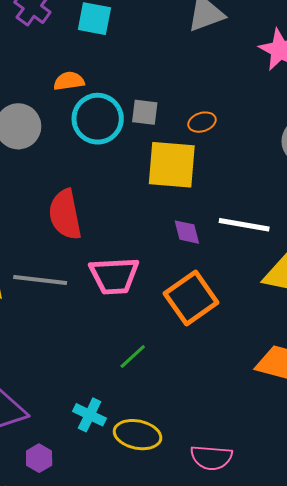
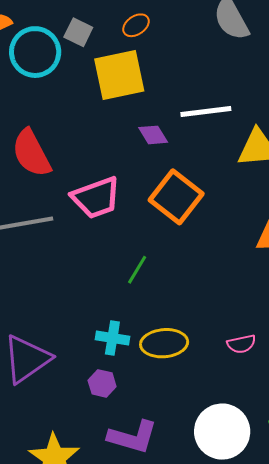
gray square: (145, 112) -> (78, 32), turned 36
purple hexagon: (39, 458) -> (102, 383), moved
pink semicircle: (211, 458) -> (241, 344), size x0.7

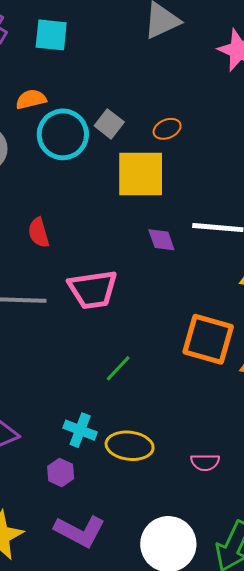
red semicircle: (31, 153) -> (39, 233), size x0.6
orange square: (176, 197) -> (208, 339), moved, turned -34

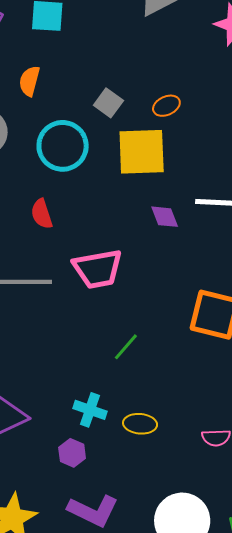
orange semicircle: (31, 99) -> (29, 81), turned -60
cyan circle: (63, 134) -> (63, 146), moved
yellow ellipse: (130, 446) -> (140, 424), size x0.7

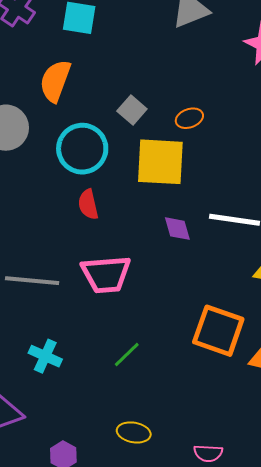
orange semicircle: (29, 81) -> (55, 81), size x1.4
red semicircle: (42, 214) -> (88, 204), moved
cyan cross: (90, 410) -> (45, 356), moved

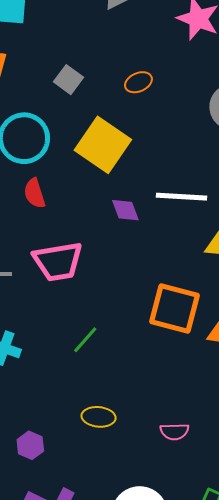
gray square: (132, 110) -> (68, 80), moved
orange ellipse: (189, 118) -> (138, 82), moved
yellow square: (160, 162) -> (103, 145), turned 36

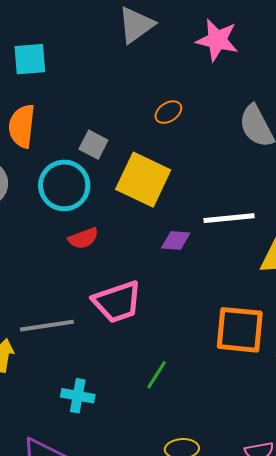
gray square: (68, 80) -> (93, 145), moved
red semicircle: (35, 193) -> (83, 238), turned -84
purple diamond: (125, 210) -> (176, 240), turned -56

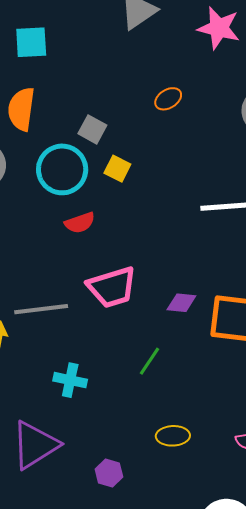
yellow square: (143, 180) -> (117, 169), moved, size x0.5
purple diamond: (176, 240) -> (181, 303), moved

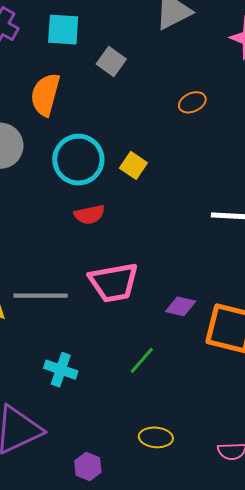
gray square: (92, 129) -> (111, 61), moved

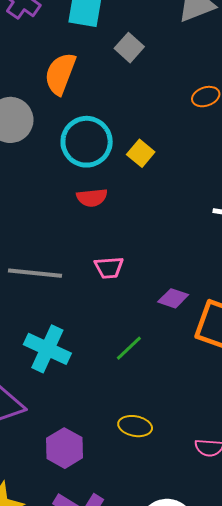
pink trapezoid: (114, 282) -> (109, 268), size x0.6
cyan cross: (61, 370) -> (47, 349), size x1.4
purple hexagon: (88, 467) -> (64, 448), size x1.4

